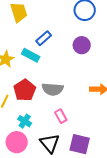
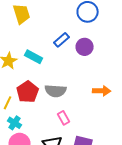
blue rectangle: (44, 38) -> (62, 40), moved
cyan cross: (25, 121) -> (15, 123), moved

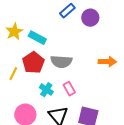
cyan rectangle: (34, 57) -> (37, 38), moved
cyan cross: (15, 123) -> (46, 90), moved

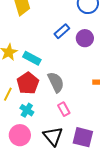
gray semicircle: (61, 62) -> (56, 82), turned -120
cyan cross: (46, 90) -> (27, 110), moved

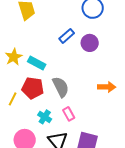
red pentagon: (28, 83) -> (33, 88), turned -30
cyan cross: (27, 110) -> (45, 117), moved

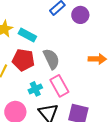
pink rectangle: (69, 114) -> (59, 86), size x1.5
cyan cross: (45, 117) -> (35, 89), turned 32

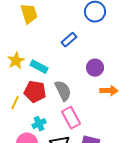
purple circle: (80, 15) -> (95, 68), moved
cyan cross: (35, 89) -> (39, 124), moved

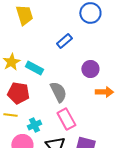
red pentagon: (35, 92) -> (18, 93), moved
yellow line: (15, 103) -> (10, 115), moved, turned 72

